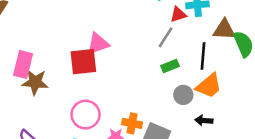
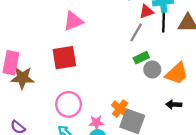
pink triangle: (98, 44) -> (73, 21), moved
black line: (203, 56) -> (164, 20), moved
gray circle: (183, 95) -> (152, 69), moved
orange cross: (132, 123) -> (120, 109), moved, turned 30

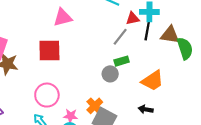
gray circle: (152, 69) -> (110, 74), moved

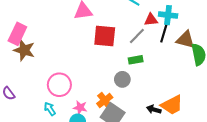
red square: (49, 51) -> (105, 36), moved
gray circle: (110, 74) -> (122, 79), moved
orange trapezoid: (153, 81) -> (172, 105), moved

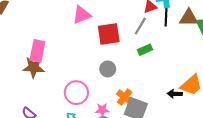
pink rectangle: (17, 34) -> (37, 51), moved
gray circle: (122, 79) -> (108, 69), moved

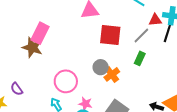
green rectangle: (145, 50) -> (140, 58), turned -56
orange cross: (125, 97) -> (112, 74), moved

